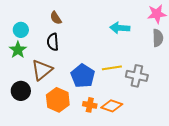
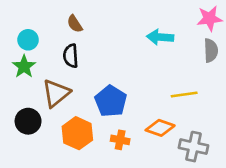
yellow line: (112, 68) -> (184, 95), moved
gray cross: (137, 76) -> (193, 147), moved
orange diamond: (112, 106) -> (160, 128), moved

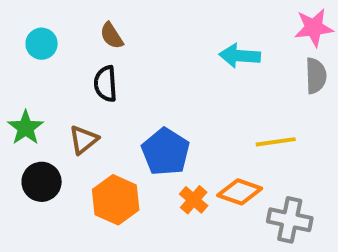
cyan circle: (28, 40) -> (42, 44), moved
green star: (24, 66) -> (26, 128), moved
brown triangle: (56, 93) -> (84, 140), size x0.7
orange cross: (120, 140) -> (194, 200), moved, turned 30

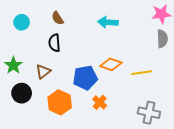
cyan arrow: (240, 56) -> (108, 22), moved
blue pentagon: (166, 152) -> (85, 78), turned 30
orange diamond: (240, 192) -> (111, 64), moved

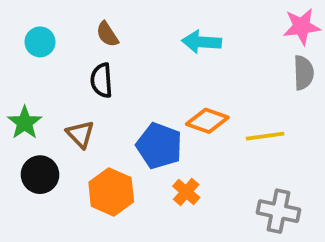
brown triangle: (43, 72) -> (80, 134), turned -35
blue pentagon: (85, 78) -> (159, 146), turned 30

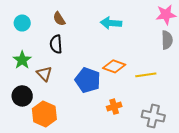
green star: (25, 123) -> (22, 60), moved
orange hexagon: (111, 192) -> (44, 114), moved
orange cross: (186, 192) -> (114, 107), moved, turned 32

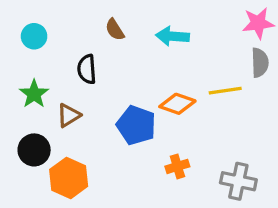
brown semicircle: (59, 19) -> (115, 30), moved
brown triangle: (44, 74) -> (69, 115), turned 42
yellow line: (146, 75) -> (225, 91), moved

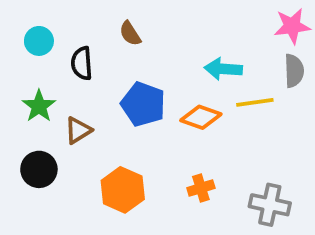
cyan arrow: (172, 36) -> (223, 69), moved
black semicircle: (87, 69) -> (82, 63), moved
blue pentagon: (136, 125) -> (143, 104), moved
orange hexagon: (69, 178) -> (123, 190), moved

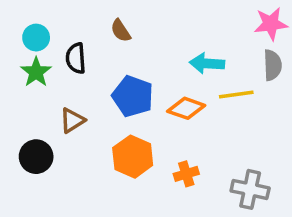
green star: (39, 106) -> (36, 72), moved
orange hexagon: (123, 190) -> (133, 157), moved

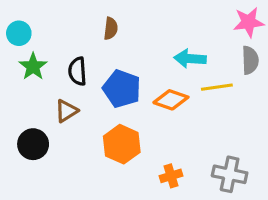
brown semicircle: (121, 31) -> (111, 28), turned -140
cyan circle: (36, 38) -> (19, 33), moved
black semicircle: (76, 58) -> (77, 71), moved
orange cross: (186, 174) -> (171, 176), moved

